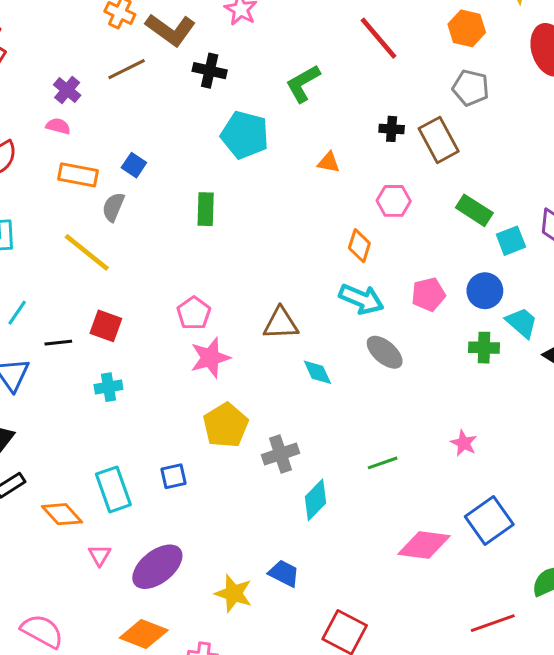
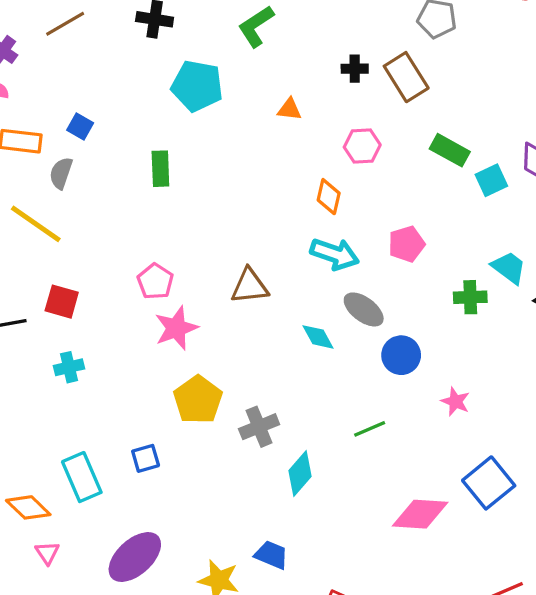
blue circle: (485, 291) -> (401, 355), moved
cyan diamond: (317, 372) -> (318, 337), moved
pink triangle: (100, 555) -> (47, 553), moved

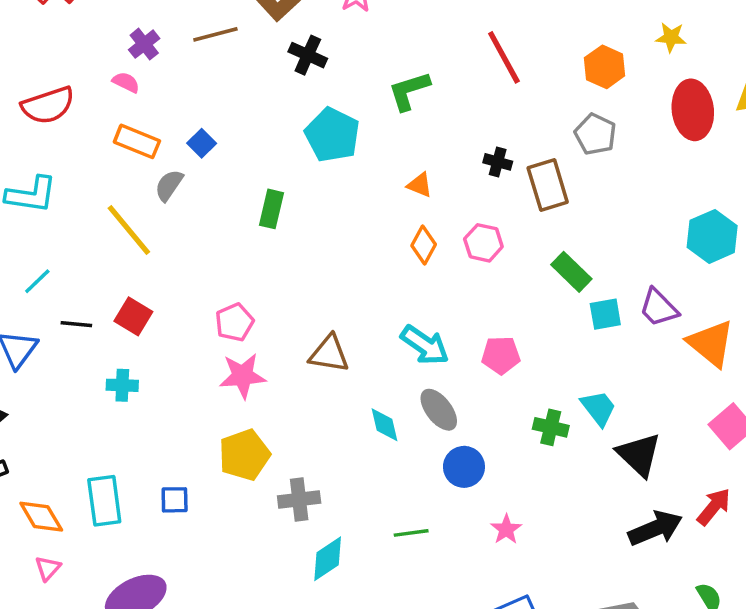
orange diamond: (329, 197) -> (424, 245), moved

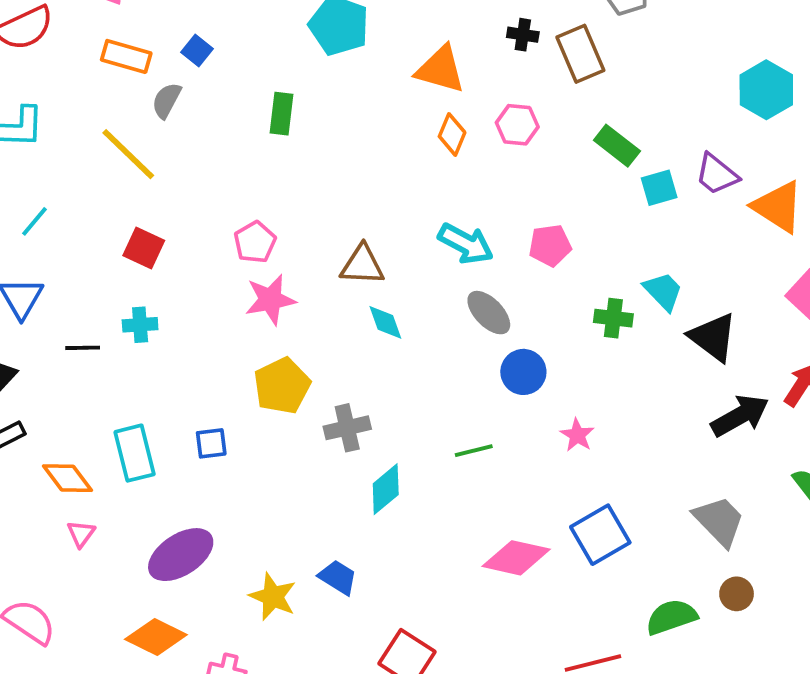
orange triangle: (420, 185) -> (440, 69), size x1.8
black line: (76, 324) -> (83, 348), moved
cyan diamond: (384, 425) -> (385, 322), moved

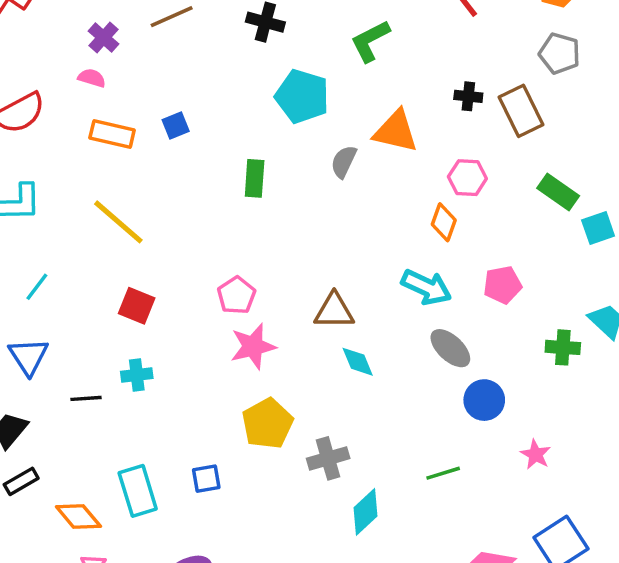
blue square: (197, 51) -> (176, 125), turned 32
gray semicircle: (167, 100) -> (344, 162), moved
orange diamond: (452, 134) -> (444, 222), moved

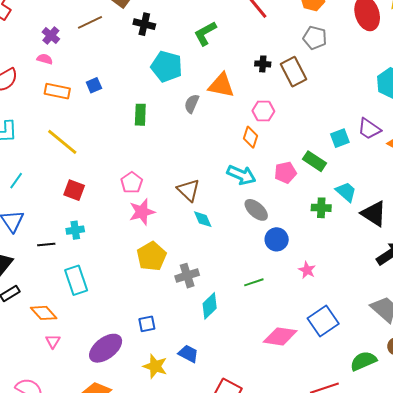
green rectangle: (558, 192) -> (315, 161), moved
brown triangle: (334, 311) -> (188, 190), turned 45
blue square: (206, 479) -> (147, 324), moved
cyan rectangle: (138, 491) -> (76, 280), moved

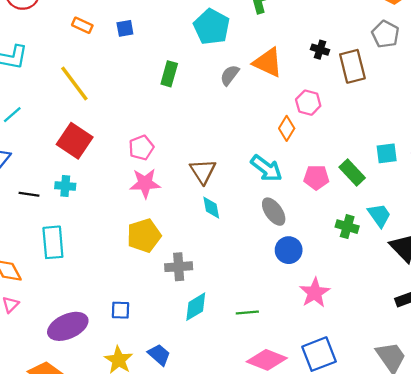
orange rectangle: (57, 91) -> (82, 25), size x0.7
red square: (74, 190) -> (75, 141), size x1.4
pink star: (307, 270) -> (315, 293), size x1.5
green line: (254, 282) -> (247, 312), moved

